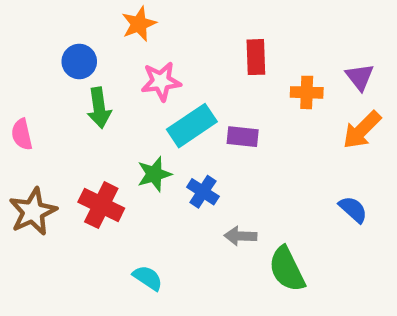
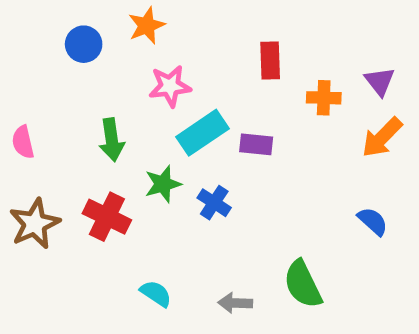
blue circle: (79, 61) -> (84, 44), moved
green arrow: (99, 108) -> (112, 140), moved
gray arrow: (240, 236) -> (235, 303), moved

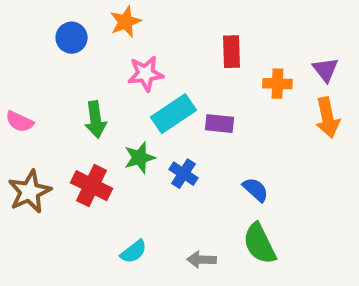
orange arrow: (382, 137) -> (327, 118), turned -57
pink semicircle: (23, 142) -> (20, 122), turned -52
blue semicircle: (373, 221) -> (255, 190), moved
cyan semicircle: (156, 294) -> (134, 252), turned 108

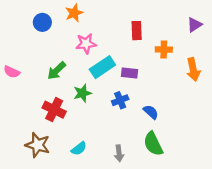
purple triangle: (325, 70) -> (194, 25), moved, turned 35
green arrow: (96, 120) -> (56, 71), turned 54
blue cross: (183, 174) -> (120, 100), moved, turned 35
brown star: (30, 192) -> (38, 145), moved, turned -30
gray arrow: (201, 260) -> (119, 153), turned -98

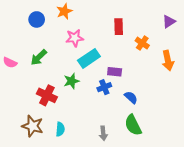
orange cross: (164, 49) -> (142, 43), turned 32
green arrow: (56, 71) -> (39, 57), moved
purple rectangle: (130, 73) -> (115, 72), moved
cyan semicircle: (79, 149) -> (60, 129), moved, turned -48

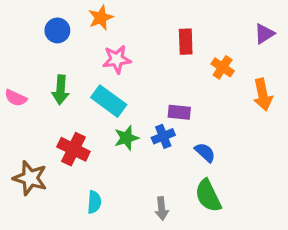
green arrow: (39, 57) -> (61, 90), turned -42
cyan rectangle: (89, 58) -> (109, 101), moved, turned 70
green star: (71, 81) -> (126, 138), moved
brown star: (33, 126) -> (30, 178), moved

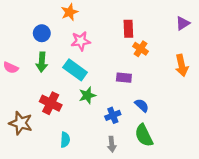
blue circle: (57, 30) -> (42, 33), moved
orange cross: (223, 67) -> (141, 49), moved
blue cross: (163, 136) -> (113, 115), moved

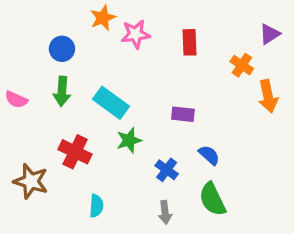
pink star: (81, 41) -> (136, 34), moved
orange cross: (141, 49) -> (242, 65), moved
blue cross: (113, 115) -> (167, 170), turned -32

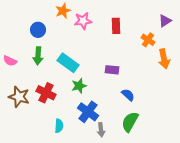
blue cross: (167, 170) -> (88, 112), moved, size x1.5
brown star: (31, 181) -> (19, 97), moved
green semicircle: (212, 199) -> (130, 122), turned 55

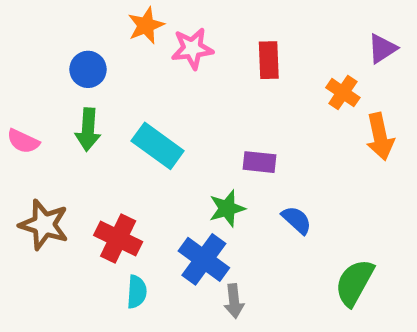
green star: (79, 86) -> (227, 208), moved
red cross: (46, 93) -> (118, 239), moved
green semicircle: (130, 122) -> (354, 283), moved

